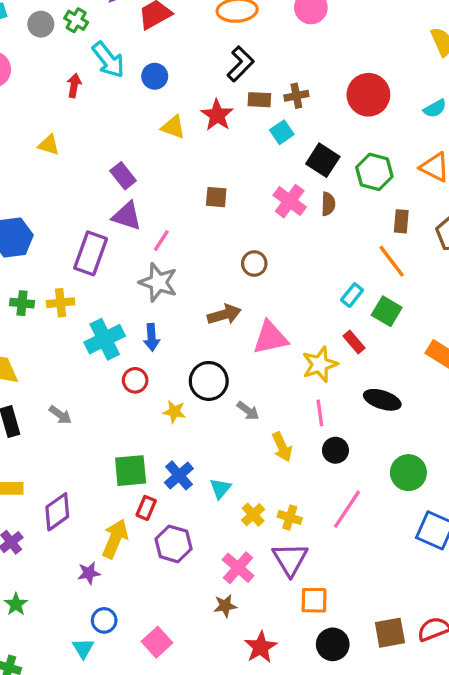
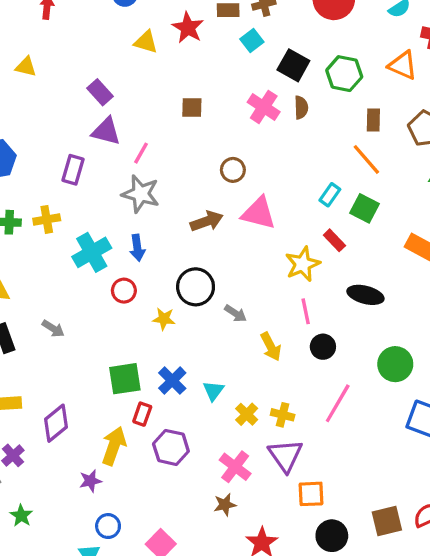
purple rectangle: (91, 253) -> (73, 170), size x0.7
pink triangle: (270, 338) -> (259, 213), moved, turned 30

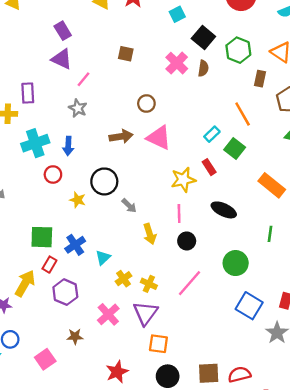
brown rectangle: (373, 120) -> (260, 79), moved
purple rectangle: (73, 170) -> (28, 93), moved, turned -30
gray star: (141, 194) -> (78, 108), size x0.7
brown star: (225, 505) -> (75, 337), moved

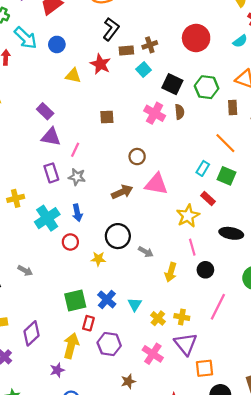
purple rectangle: (28, 93) -> (51, 173), moved
yellow arrow: (150, 234) -> (171, 272), turned 48

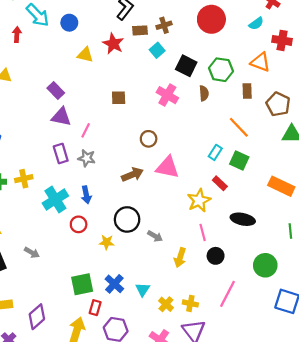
brown semicircle: (180, 112) -> (204, 93), moved

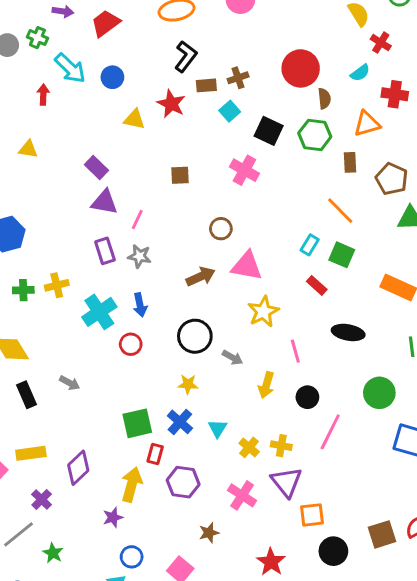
orange triangle: (260, 62) -> (367, 124), turned -35
brown semicircle: (204, 93) -> (324, 99), moved
yellow star: (199, 200) -> (263, 312), moved
yellow star: (107, 242) -> (188, 384), moved
black circle: (216, 256) -> (307, 397), moved

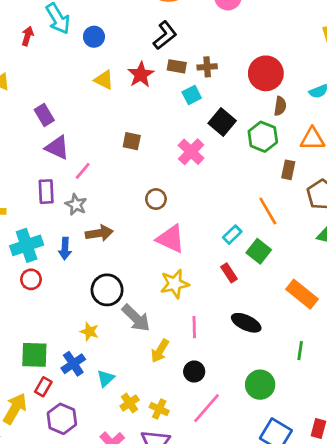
purple rectangle: (96, 167) -> (44, 115), moved
brown arrow: (201, 277) -> (99, 233), moved
red circle: (131, 344) -> (31, 279), moved
gray arrow: (232, 358) -> (136, 318), size x1.6

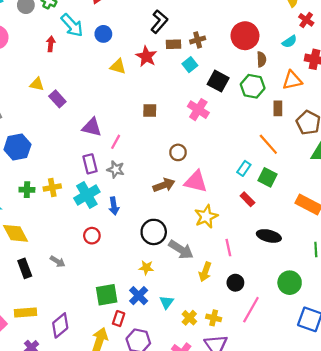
purple rectangle: (44, 115) -> (57, 99), moved
brown arrow: (99, 233) -> (164, 185), moved
cyan cross: (27, 245) -> (87, 195), moved

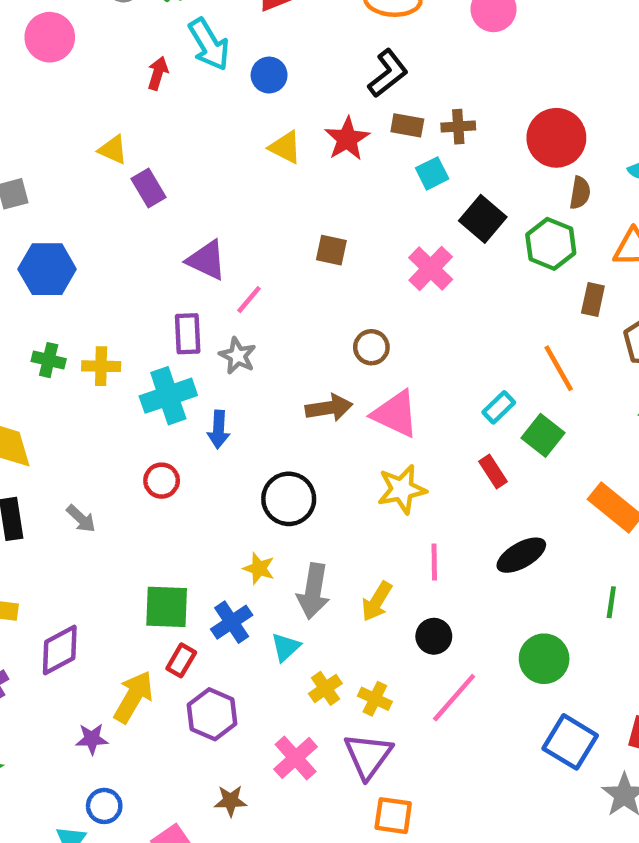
black ellipse: (269, 236) -> (521, 555), turned -55
gray arrow: (181, 250) -> (313, 591), moved, turned 55

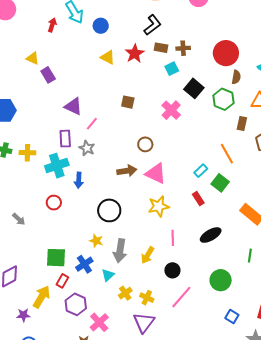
blue square: (570, 742) -> (232, 316), size x0.6
pink cross: (296, 758) -> (99, 322), moved

